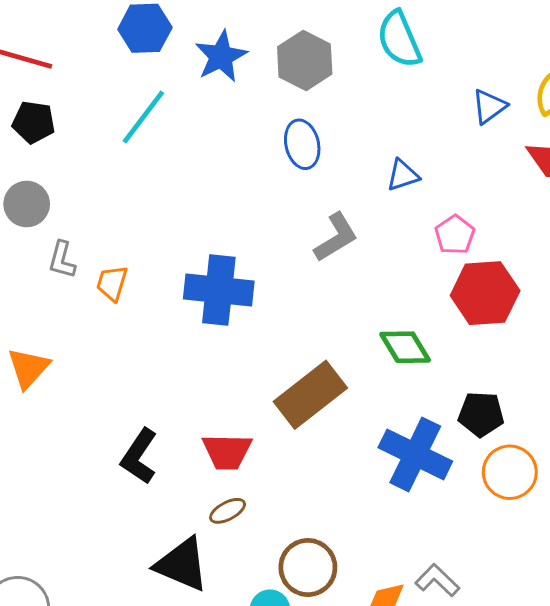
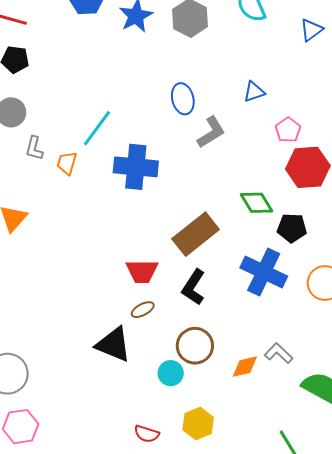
blue triangle: (489, 106) -> (311, 30), moved
cyan line: (143, 117) -> (97, 128), moved
blue ellipse: (302, 144) -> (183, 99), moved
black pentagon: (481, 414) -> (292, 228), moved
black L-shape: (139, 456) -> (194, 287), moved

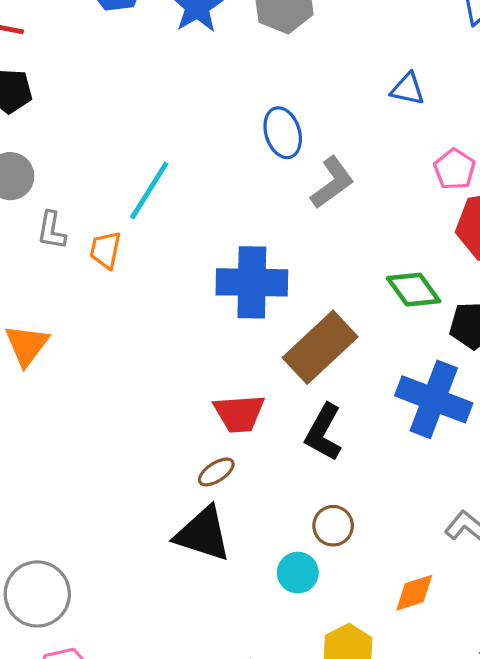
blue triangle: (254, 92) -> (408, 89), moved, turned 35
blue cross: (136, 167) -> (252, 282), moved
brown ellipse: (143, 310) -> (216, 472), moved
brown circle: (195, 346) -> (333, 526), size x0.7
orange diamond: (245, 367) -> (414, 593), moved

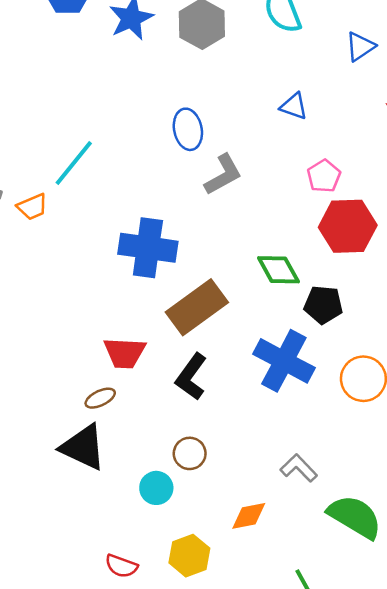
orange trapezoid: (105, 250) -> (32, 207), turned -132

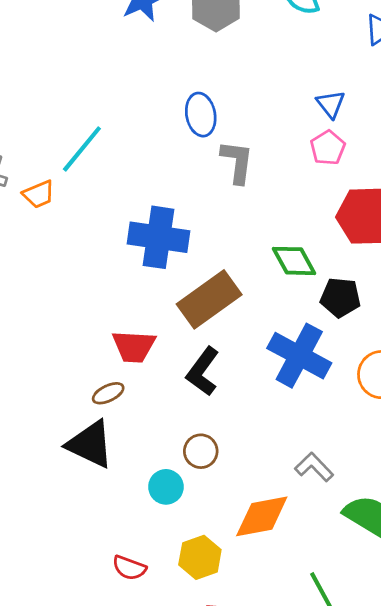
blue triangle: (294, 106) -> (331, 104), moved, turned 32
gray L-shape: (223, 175) -> (237, 162), turned -54
pink pentagon: (324, 176) -> (328, 148), moved
orange diamond: (249, 516) -> (262, 516), size x1.5

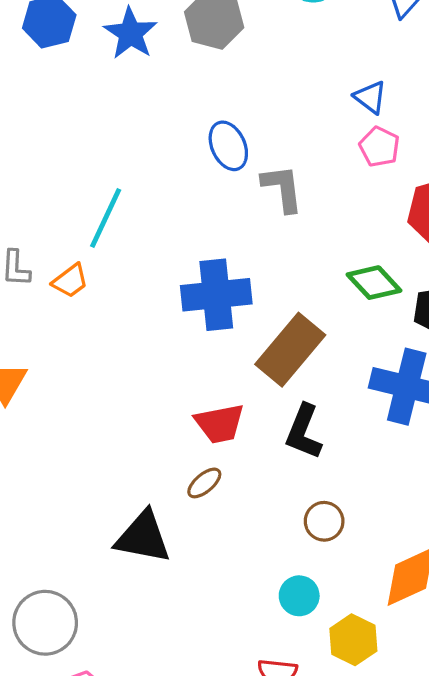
black triangle: (90, 444) -> (143, 537), moved
cyan circle: (166, 487) -> (299, 596), moved

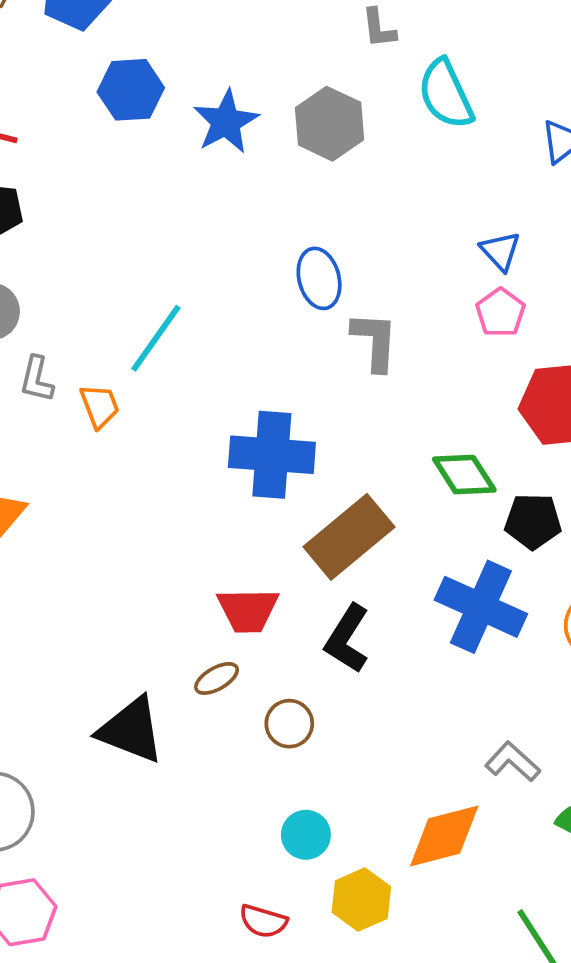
orange trapezoid: (70, 281) -> (100, 406), turned -84
brown circle: (324, 521) -> (289, 724), moved

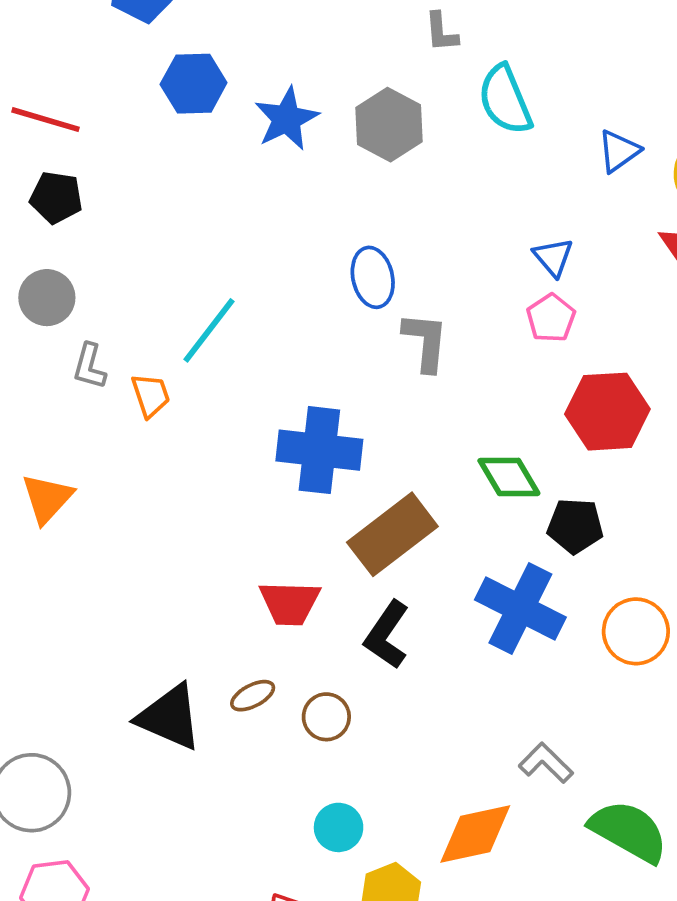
brown ellipse: (217, 678) -> (253, 696), moved

